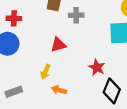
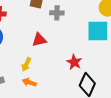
orange arrow: (59, 90) -> (29, 82), moved

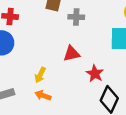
red triangle: (39, 40) -> (72, 54), moved

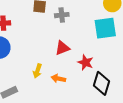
orange arrow: (43, 95) -> (58, 79), moved

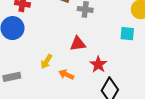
cyan square: (105, 28) -> (127, 34), size x0.6

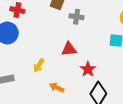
orange arrow: (66, 75) -> (57, 87), moved

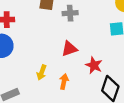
orange arrow: (57, 87) -> (64, 82), moved, turned 88

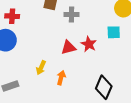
red star: (94, 65) -> (89, 44), moved

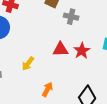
orange arrow: (61, 78) -> (47, 89), moved

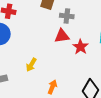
red triangle: (60, 49) -> (62, 36), moved

